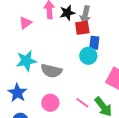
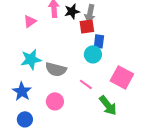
pink line: (82, 103) -> (86, 84), moved

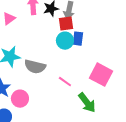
cyan circle: (93, 54) -> (65, 41), moved
pink circle: (55, 101) -> (20, 99), moved

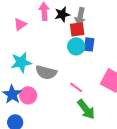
pink circle: (20, 99) -> (28, 95), moved
green arrow: (87, 103) -> (86, 109), moved

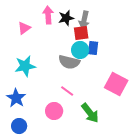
gray semicircle: (46, 72) -> (69, 62), moved
pink line: (76, 87) -> (67, 91), moved
pink circle: (28, 95) -> (54, 111), moved

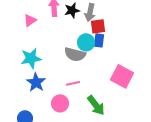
red square: (81, 33) -> (98, 26), moved
pink line: (67, 91) -> (73, 83), turned -48
blue star: (16, 98) -> (36, 82), moved

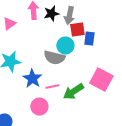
blue rectangle: (99, 40) -> (89, 39), moved
blue star: (36, 82) -> (32, 79), moved
green arrow: (96, 105) -> (73, 92), moved, turned 95

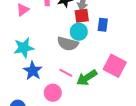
red square: (77, 30) -> (82, 16), moved
blue star: (32, 79) -> (33, 71), moved
pink line: (52, 87) -> (66, 73), turned 40

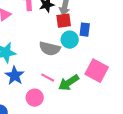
cyan circle: (79, 32) -> (70, 40), moved

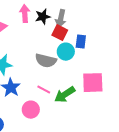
red square: (64, 21) -> (60, 33), turned 35
pink square: (97, 71) -> (93, 83), turned -30

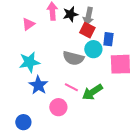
pink square: (93, 83) -> (120, 64), moved

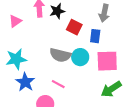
gray arrow: (88, 16) -> (104, 13), moved
cyan circle: (93, 49) -> (80, 57), moved
green arrow: (92, 92) -> (111, 89), moved

